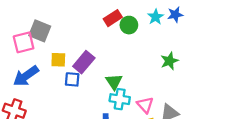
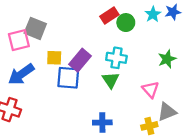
blue square: (72, 79) -> (68, 78), size x1.5
cyan cross: (120, 99) -> (116, 58), moved
pink triangle: (145, 105) -> (151, 90), moved

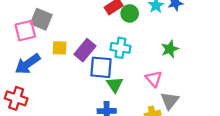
blue square: (68, 78) -> (101, 67), moved
green triangle: (111, 80) -> (115, 85), moved
gray triangle: (167, 112) -> (170, 101), turned -30

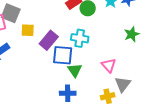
yellow square: (60, 48) -> (28, 30), moved
green star: (170, 49) -> (132, 34), moved

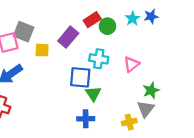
green star: (132, 34) -> (151, 90), moved
purple rectangle: (49, 40) -> (68, 37), moved
pink triangle: (109, 65) -> (131, 64), moved, turned 35

